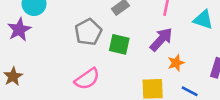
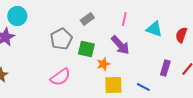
purple arrow: (161, 39) -> (120, 45), turned 95
orange star: (176, 63) -> (103, 64), moved

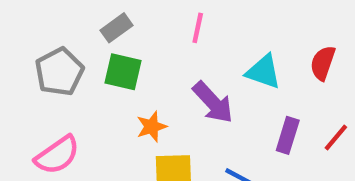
cyan triangle: (154, 29) -> (264, 72), moved
purple arrow: (120, 45) -> (213, 102), moved
green square: (86, 49) -> (123, 72), moved

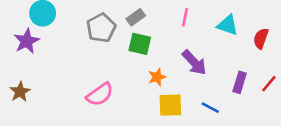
gray pentagon: (59, 72) -> (101, 28), moved
cyan triangle: (264, 72) -> (228, 25), moved

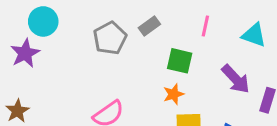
green square: (140, 44) -> (180, 61), moved
purple arrow: (194, 62) -> (236, 79), moved

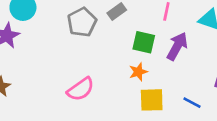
purple arrow: (236, 79) -> (177, 46), moved, turned -108

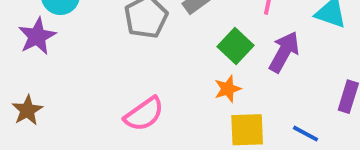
green square: (144, 42) -> (235, 46), turned 30

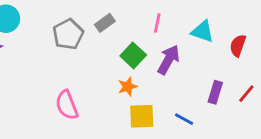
pink semicircle: (144, 114) -> (67, 105), turned 104

